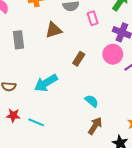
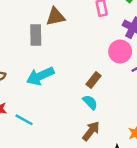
gray rectangle: (19, 40) -> (36, 35), moved
brown rectangle: (79, 59) -> (94, 80), moved

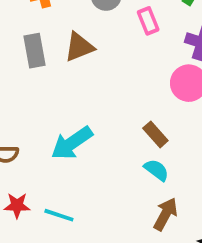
gray rectangle: (36, 35) -> (34, 51), moved
brown rectangle: (94, 80) -> (155, 134), turned -70

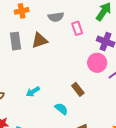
cyan arrow: (72, 143) -> (33, 92), size x0.6
cyan semicircle: (156, 170) -> (61, 109), moved

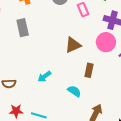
brown triangle: (39, 40) -> (73, 45), moved
brown rectangle: (78, 89) -> (89, 70), turned 56

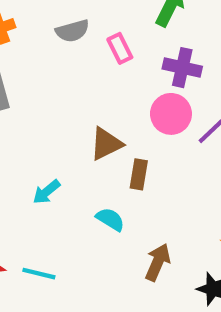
brown triangle: (73, 45) -> (106, 144), moved

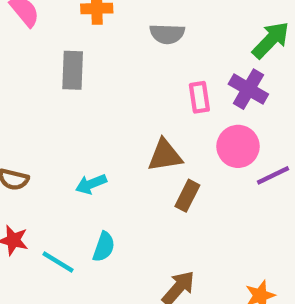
pink rectangle: (120, 48) -> (199, 97), moved
purple cross: (182, 68) -> (248, 89), moved
cyan semicircle: (110, 219) -> (104, 247), moved, turned 60

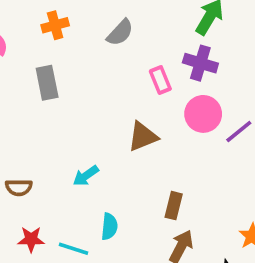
gray semicircle: (167, 34) -> (120, 33), turned -36
brown rectangle: (187, 196) -> (174, 206), moved

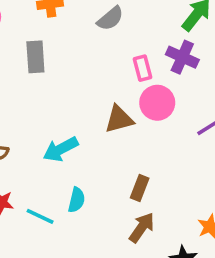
pink circle: (203, 114) -> (157, 103), moved
cyan arrow: (86, 176) -> (61, 149), size x1.4

